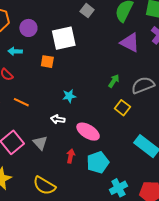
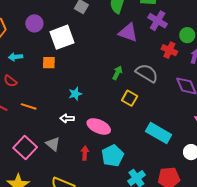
purple circle: (28, 28) -> (34, 23), moved
gray semicircle: (143, 85) -> (147, 73), turned 60

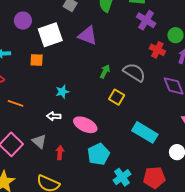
purple triangle: (128, 33) -> (88, 36), moved
red arrow: (85, 153) -> (60, 153), moved

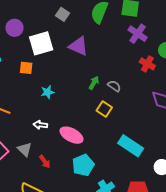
gray semicircle: (134, 72) -> (114, 86), moved, size x0.6
cyan star: (62, 92) -> (47, 92), moved
red arrow: (60, 153) -> (45, 162), turned 136

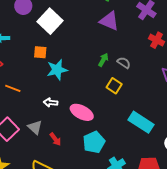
white square: (41, 43) -> (50, 21), turned -30
purple triangle: (78, 46) -> (109, 21), moved
orange square: (26, 68) -> (40, 52), moved
cyan star: (47, 92) -> (57, 70), size x1.5

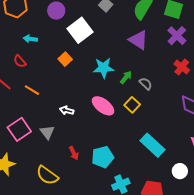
orange square: (40, 52) -> (65, 59), turned 32
cyan star: (57, 70) -> (104, 68), moved
pink ellipse: (82, 112) -> (103, 106), moved
red arrow: (55, 139) -> (74, 153), moved

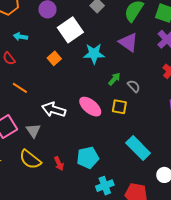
cyan star: (104, 68) -> (94, 54), moved
yellow square: (132, 105) -> (119, 107), turned -35
white arrow: (67, 110) -> (54, 110), size x1.6
red arrow: (74, 153) -> (59, 164), moved
yellow semicircle: (47, 175) -> (30, 159), moved

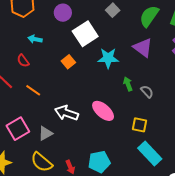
green arrow: (114, 79) -> (128, 84), turned -64
yellow square: (119, 107) -> (139, 125), moved
gray triangle: (33, 131) -> (46, 133), turned 35

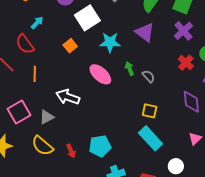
cyan arrow: (35, 39) -> (37, 23), turned 120
red semicircle: (23, 61) -> (25, 44), size x1.5
orange line: (33, 90) -> (35, 74), turned 56
pink ellipse: (103, 111) -> (100, 74), moved
yellow square: (139, 125) -> (150, 111), moved

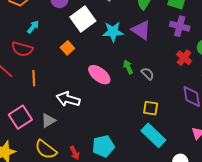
purple cross: (183, 31) -> (180, 26), turned -30
cyan star: (110, 42) -> (113, 32), moved
red semicircle: (25, 44) -> (22, 49), turned -35

